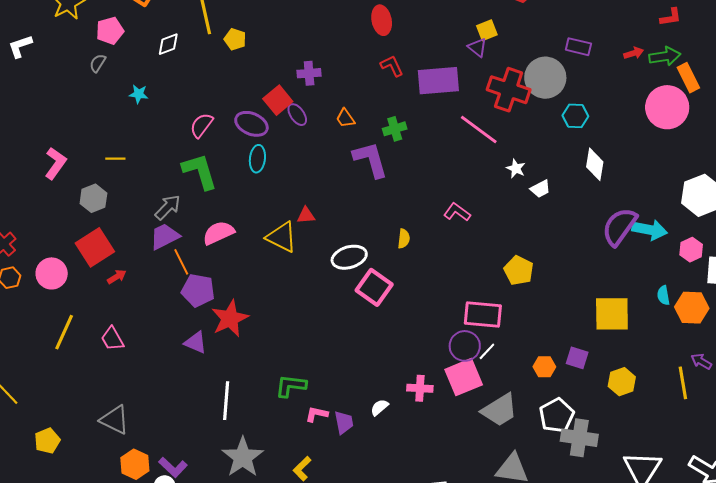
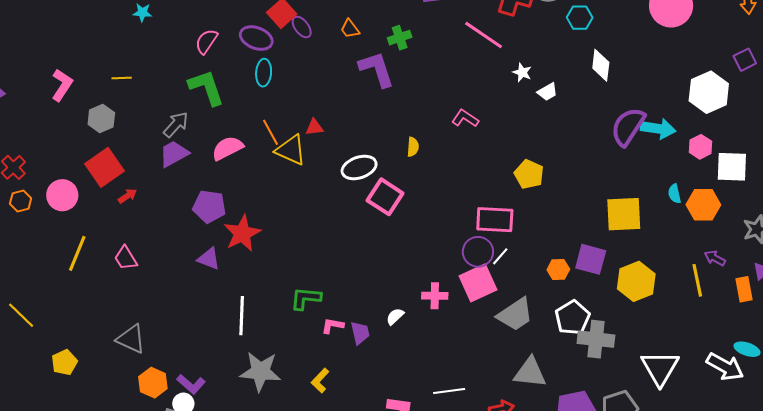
orange line: (181, 262) -> (271, 132), moved
purple square: (577, 358) -> (591, 259), size x1.4
yellow hexagon: (622, 382) -> (636, 281), size x1.4
gray star: (243, 457) -> (260, 371), turned -30

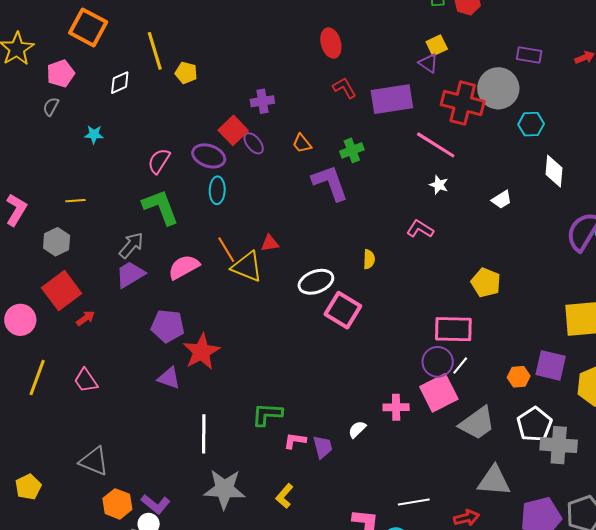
white star: (522, 72) -> (439, 185), moved

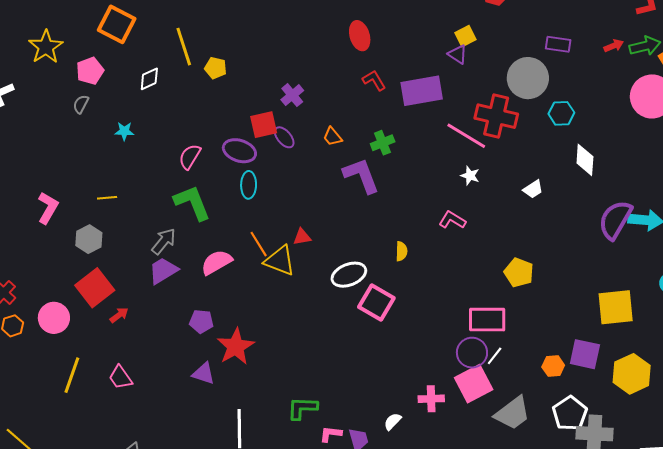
purple cross: (262, 101) -> (292, 95), turned -30
red cross: (463, 103) -> (496, 116), moved
red square: (233, 130) -> (264, 125), turned 32
purple pentagon: (168, 326) -> (201, 321), size x0.7

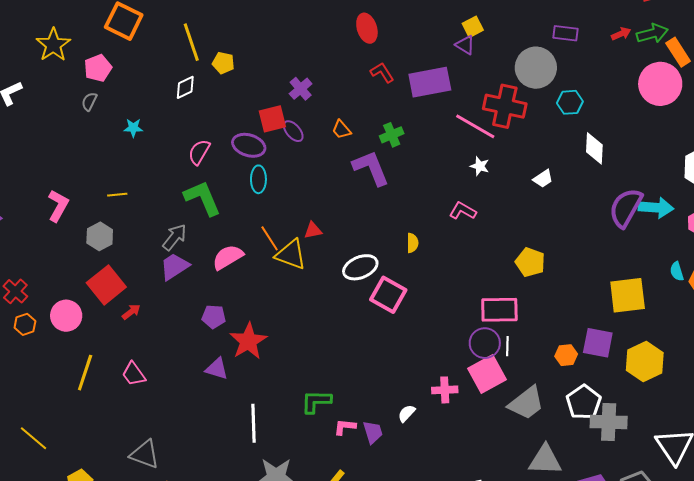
white diamond: (149, 79) -> (185, 87), moved
white line: (495, 356) -> (507, 346), turned -36

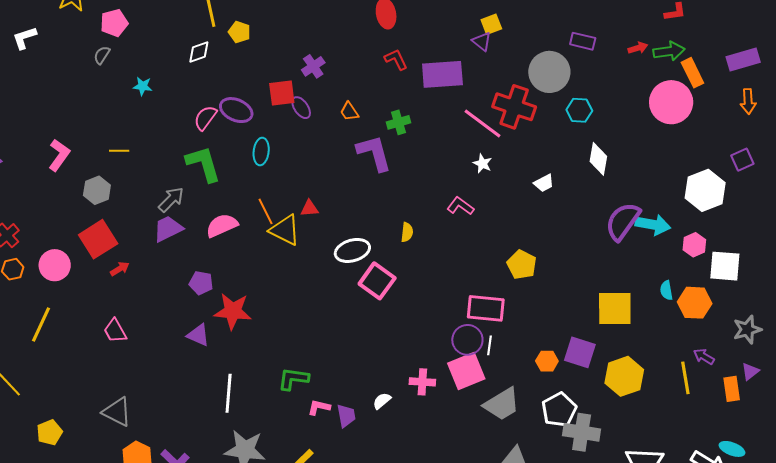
purple ellipse: (249, 145) -> (236, 110), moved
red star: (248, 341) -> (233, 311), turned 30
yellow line: (85, 373) -> (41, 325), moved

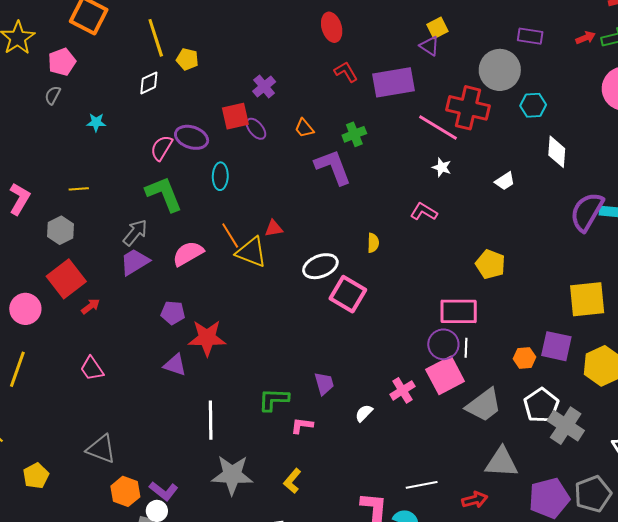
pink cross: (422, 382) -> (402, 390), turned -30
purple trapezoid: (346, 416) -> (324, 384), moved
gray cross: (582, 432) -> (566, 426), turned 30

